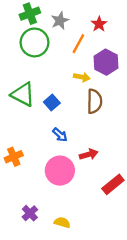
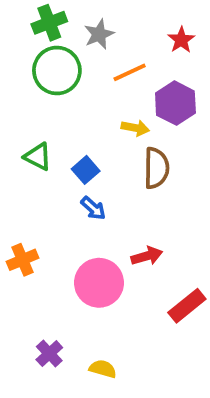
red star: (99, 24) -> (181, 40), moved
orange line: (78, 44) -> (130, 72), turned 36
green triangle: (23, 94) -> (38, 157), size x0.7
blue arrow: (60, 135) -> (93, 208), moved

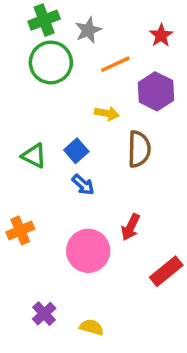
yellow arrow: (135, 128) -> (107, 113), moved
green triangle: (38, 157) -> (34, 156), moved
red arrow: (147, 256) -> (131, 227), turned 132

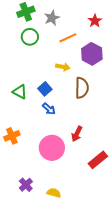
green circle: (51, 62) -> (30, 37), size x0.7

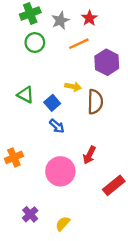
red star: (95, 21) -> (89, 18), moved
yellow arrow: (63, 67) -> (73, 87), moved
green triangle: (20, 92) -> (26, 95), moved
yellow semicircle: (54, 193) -> (63, 224), turned -64

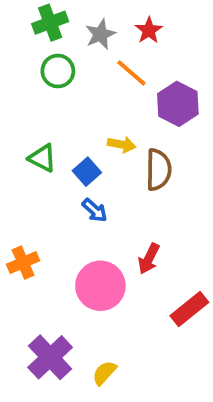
orange line: (79, 44) -> (131, 73), turned 66
purple cross: (30, 214) -> (50, 357), size x1.6

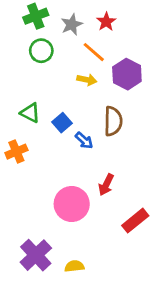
yellow arrow: (122, 145) -> (87, 80), moved
blue arrow: (95, 210) -> (84, 140), moved
orange cross: (23, 263) -> (16, 152), moved
yellow semicircle: (104, 373) -> (74, 266), turned 42

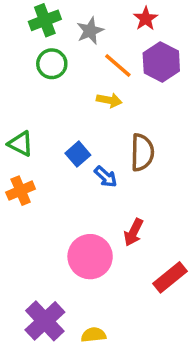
red star: (106, 22) -> (146, 19), moved
purple hexagon: (127, 74) -> (161, 62), moved
green triangle: (30, 113) -> (21, 144), moved

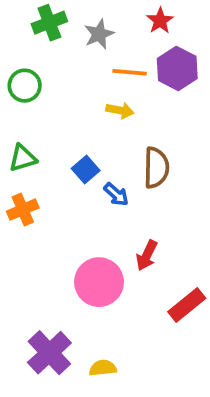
green circle: (52, 64) -> (25, 86), moved
orange line: (118, 66) -> (130, 72), turned -36
green triangle: (21, 144) -> (23, 158), turned -44

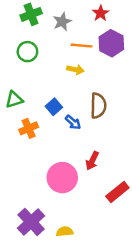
green circle: (25, 86) -> (27, 52), moved
orange cross: (23, 210) -> (29, 128), moved

